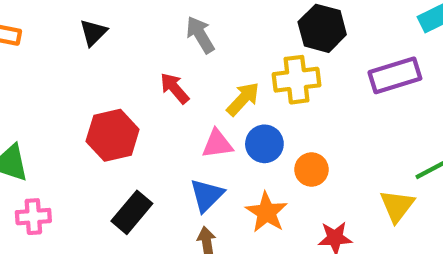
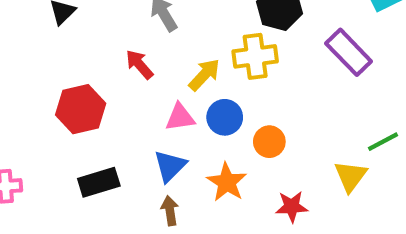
purple rectangle: (395, 75) -> (349, 52), turned 63
black rectangle: (132, 212) -> (99, 182), turned 33

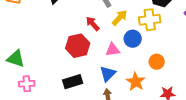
yellow arrow: (204, 75) -> (120, 18), moved
red hexagon: (81, 109) -> (78, 46), moved
blue circle: (225, 117) -> (133, 39), moved

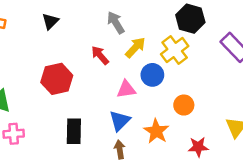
yellow cross: (150, 20) -> (175, 50), turned -30
red hexagon: (78, 46) -> (57, 79), moved
black rectangle: (73, 82) -> (74, 131), turned -72

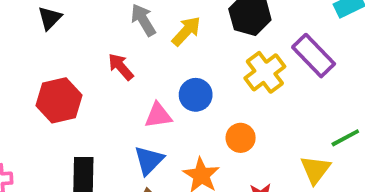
yellow arrow: (135, 47) -> (186, 31), moved
yellow cross: (175, 50) -> (265, 72), moved

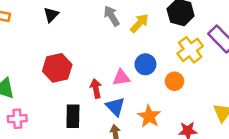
red arrow: (121, 67) -> (96, 88), moved, turned 30
orange circle: (241, 138) -> (174, 81), moved
blue triangle: (149, 160) -> (115, 107), turned -30

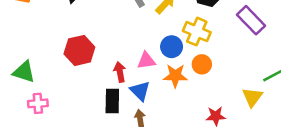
yellow cross: (190, 50) -> (197, 32), moved, turned -30
black rectangle: (73, 116) -> (112, 101), moved
orange star: (149, 116) -> (175, 76), moved, turned -30

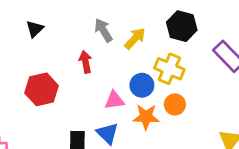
red arrow: (120, 72) -> (86, 62), moved

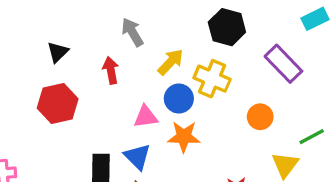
black triangle: (35, 29) -> (58, 52), moved
yellow arrow: (135, 38) -> (171, 62), moved
orange circle: (175, 104) -> (260, 117), moved

